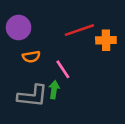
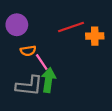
pink line: (63, 69) -> (42, 62), moved
green arrow: (54, 90) -> (48, 80), size x1.5

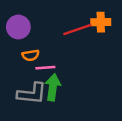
orange cross: (95, 36) -> (101, 22), moved
pink line: (42, 62) -> (45, 68), turned -60

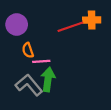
orange semicircle: (31, 55) -> (28, 50), turned 80
gray L-shape: (32, 93) -> (29, 85), turned -136

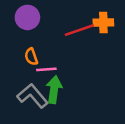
purple circle: (17, 24) -> (27, 17), moved

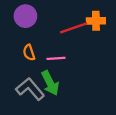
pink line: (46, 69) -> (56, 58), moved
green arrow: (54, 90) -> (50, 83), turned 145

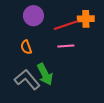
purple circle: (25, 16) -> (33, 16), moved
pink line: (56, 58) -> (66, 46), moved

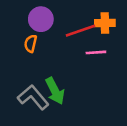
pink line: (66, 46) -> (96, 52), moved
orange semicircle: (26, 47) -> (31, 44), moved, turned 32

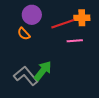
orange semicircle: (31, 44) -> (24, 34), turned -56
green arrow: (55, 91) -> (43, 71), turned -115

